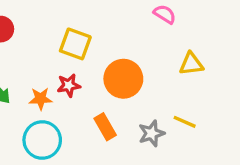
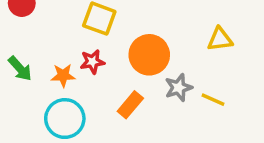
orange rectangle: (105, 127) -> (130, 105), turned 70
gray star: (151, 133) -> (179, 88), moved

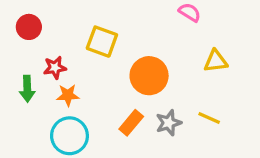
red star: (92, 62) -> (55, 68), moved
green arrow: (20, 69) -> (27, 89), turned 40
gray star: (179, 88) -> (169, 123), moved

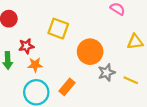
orange rectangle: (131, 123) -> (67, 87), moved
gray star: (169, 123) -> (107, 73), moved

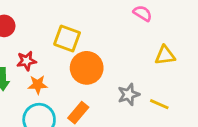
orange circle: (90, 52) -> (87, 68), moved

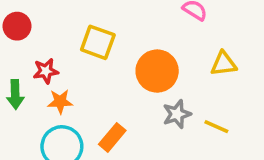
orange circle: (87, 68) -> (157, 71), moved

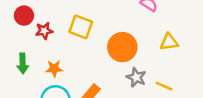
red star: (46, 71) -> (44, 31), moved
gray star: (177, 114) -> (136, 77), turned -30

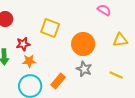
red star: (44, 31) -> (23, 44), moved
gray star: (136, 77) -> (84, 69), moved

